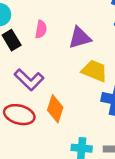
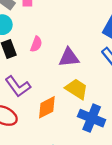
orange diamond: (55, 109) -> (47, 107), moved, turned 35

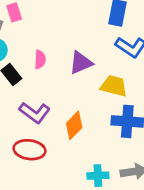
yellow trapezoid: (77, 89) -> (114, 86), moved

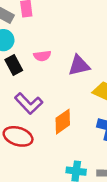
pink semicircle: (40, 59) -> (42, 56), turned 70

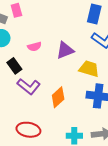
black rectangle: (14, 65) -> (14, 66), moved
red ellipse: (18, 136) -> (28, 130), moved

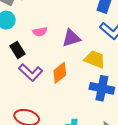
orange diamond: (58, 97) -> (60, 73), moved

